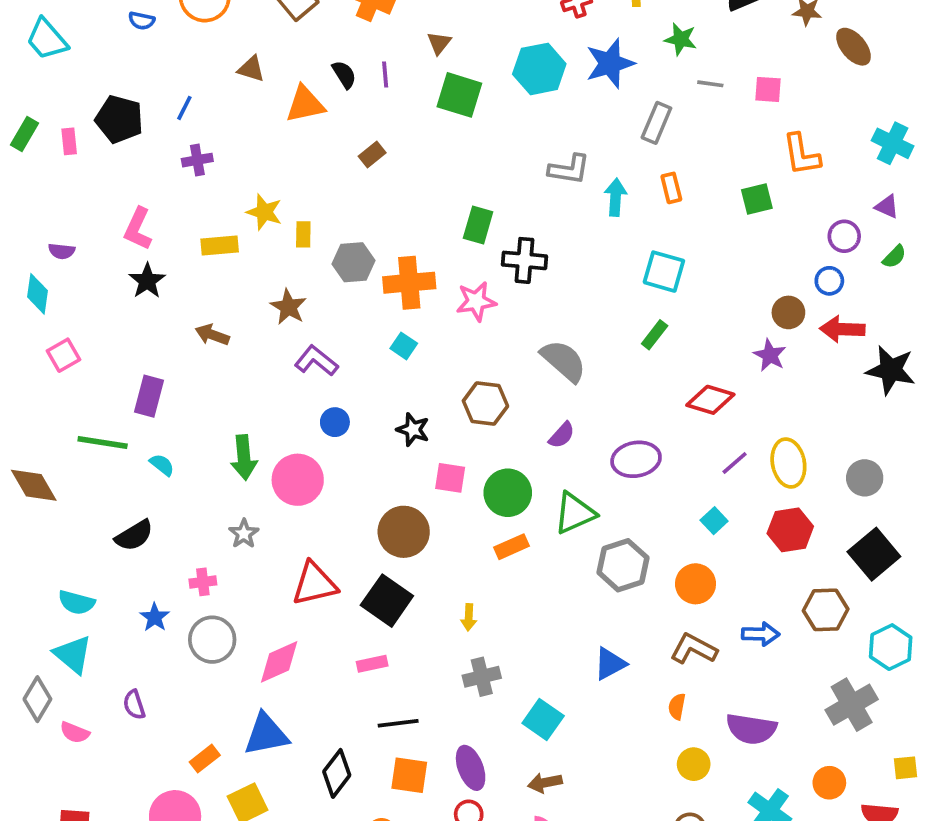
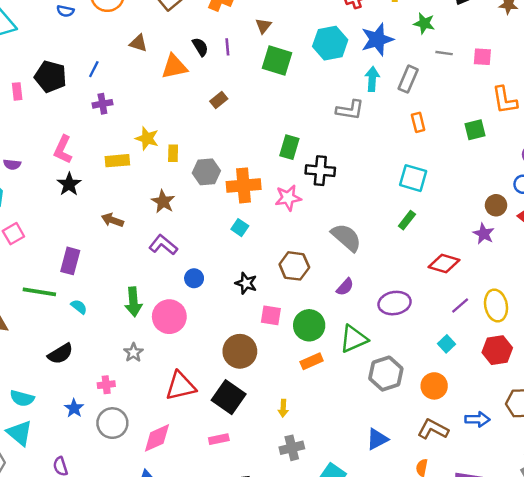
cyan arrow: (616, 197) -> (372, 79), moved
purple L-shape: (316, 361) -> (163, 245), moved

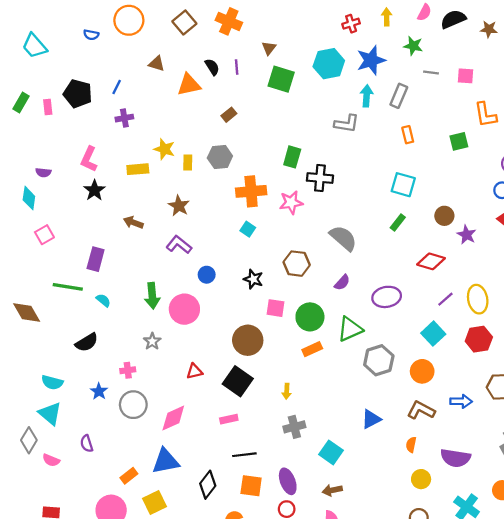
gray hexagon: (206, 172) -> (220, 157), moved
brown circle: (496, 205) -> (444, 216), moved
cyan square: (447, 344) -> (433, 334), size x1.5
red triangle: (180, 386) -> (194, 371), size x0.6

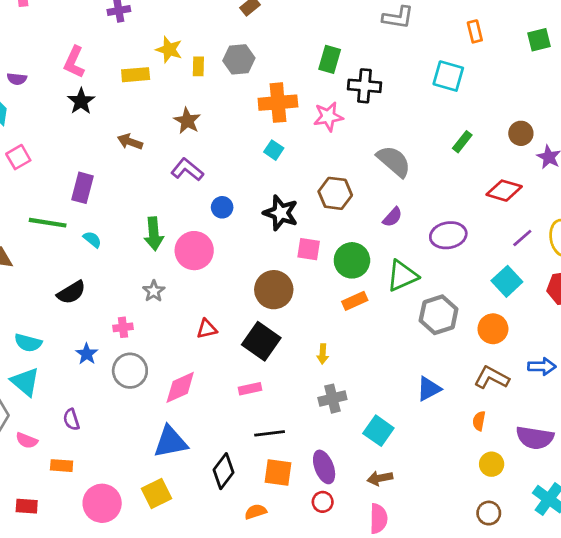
cyan square: (403, 185) -> (448, 76), moved
black star: (253, 279) -> (281, 213), size x1.4
orange rectangle: (129, 476) -> (62, 466), moved, turned 42

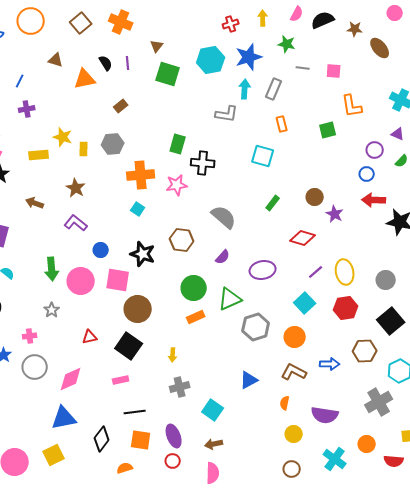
pink square: (309, 249) -> (118, 280), moved, size x1.4

